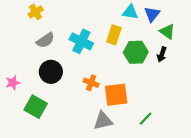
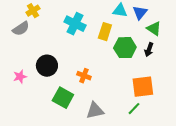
gray semicircle: (45, 40) -> (21, 29), moved
cyan cross: (81, 41) -> (75, 24), moved
pink star: (13, 83) -> (20, 77), moved
orange square: (116, 95) -> (143, 87), moved
green square: (36, 107) -> (63, 98), moved

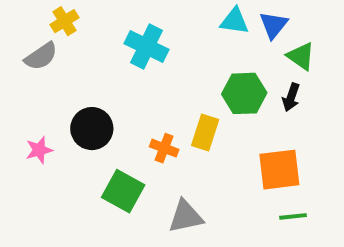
yellow rectangle: (105, 32) -> (205, 132), moved
green line: (134, 109) -> (293, 216), moved, turned 40

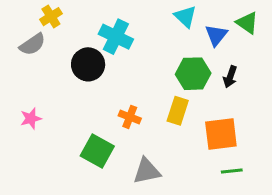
cyan triangle: (234, 21) -> (185, 17), turned 35
blue triangle: (274, 25) -> (216, 35), moved
green triangle: (301, 56) -> (247, 23), moved
black circle: (92, 129) -> (88, 64), moved
yellow rectangle: (205, 132) -> (178, 111), moved

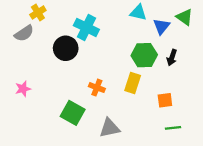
cyan triangle: (185, 17) -> (138, 12), turned -30
orange square: (221, 134) -> (165, 100), size x0.6

